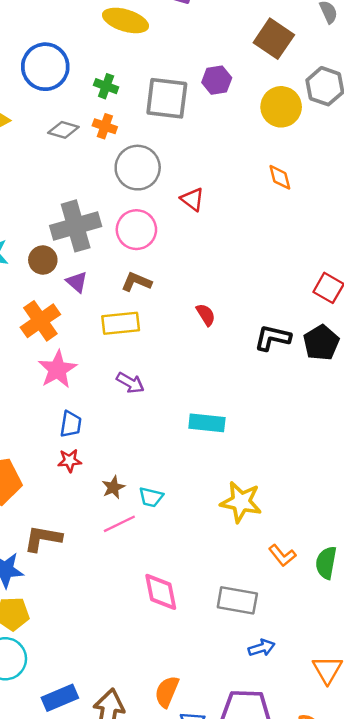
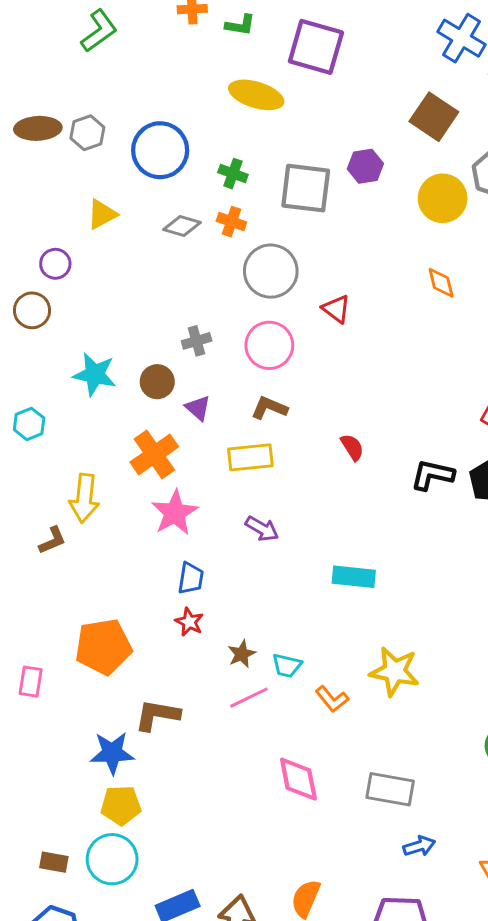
gray cross: (76, 226) -> (197, 341), size x0.5
red star: (70, 461) -> (189, 622), turned 30
orange L-shape: (282, 555) -> (332, 699), moved

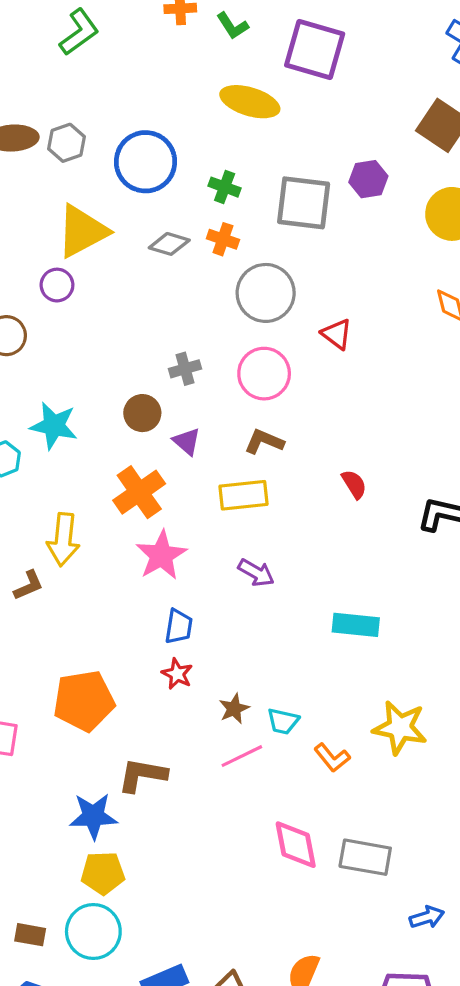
green L-shape: (240, 25) -> (232, 26), turned 48
yellow triangle: (102, 214) -> (82, 231), size x1.6
purple circle: (55, 264) -> (57, 285), moved
cyan star: (95, 374) -> (54, 426), moved
gray rectangle: (390, 789) -> (365, 857), moved

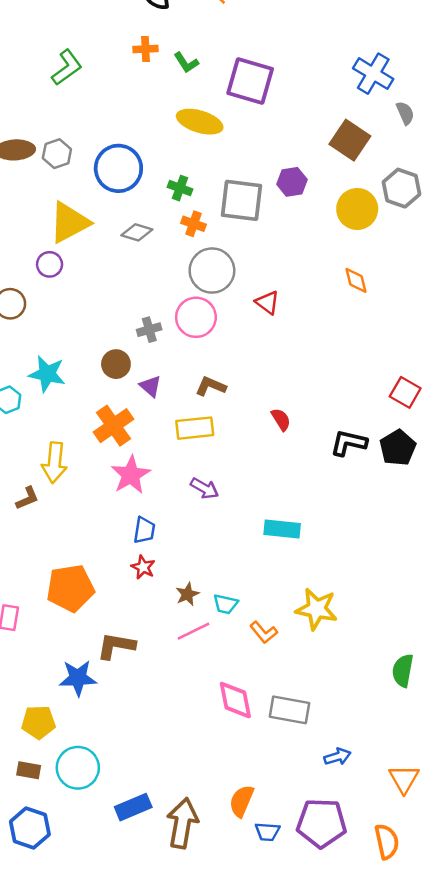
orange cross: (223, 239) -> (194, 224), moved
pink circle: (264, 374) -> (196, 317), moved
yellow pentagon: (103, 873) -> (38, 722), moved

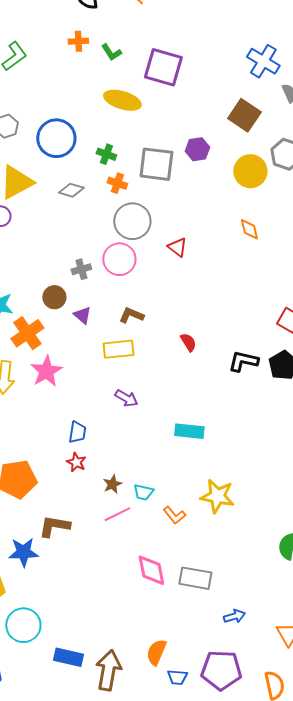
orange cross: (114, 426) -> (27, 333), moved
pink star: (131, 475) -> (46, 371), moved
blue rectangle: (133, 807) -> (68, 657), turned 36

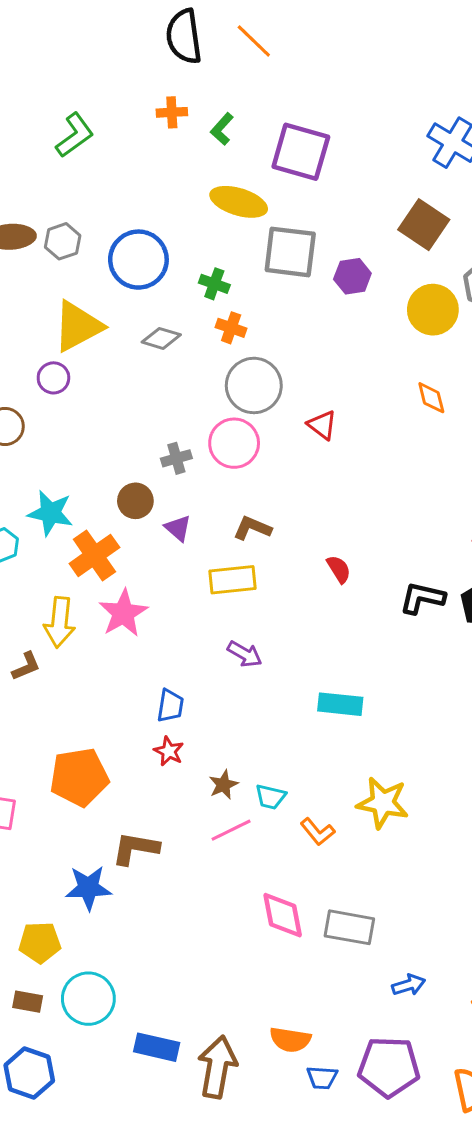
green L-shape: (111, 52) -> (222, 129), turned 75
gray square: (156, 164) -> (290, 252), moved
orange semicircle: (156, 652) -> (290, 1040), turned -104

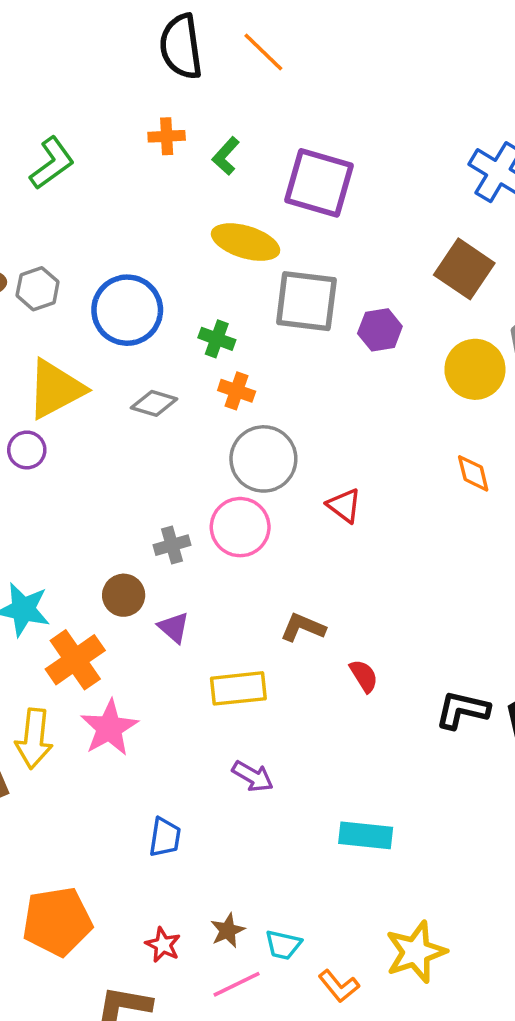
brown L-shape: (252, 528) -> (303, 627), moved
red star: (169, 751) -> (163, 945), moved
yellow star: (383, 803) -> (416, 952), turned -30

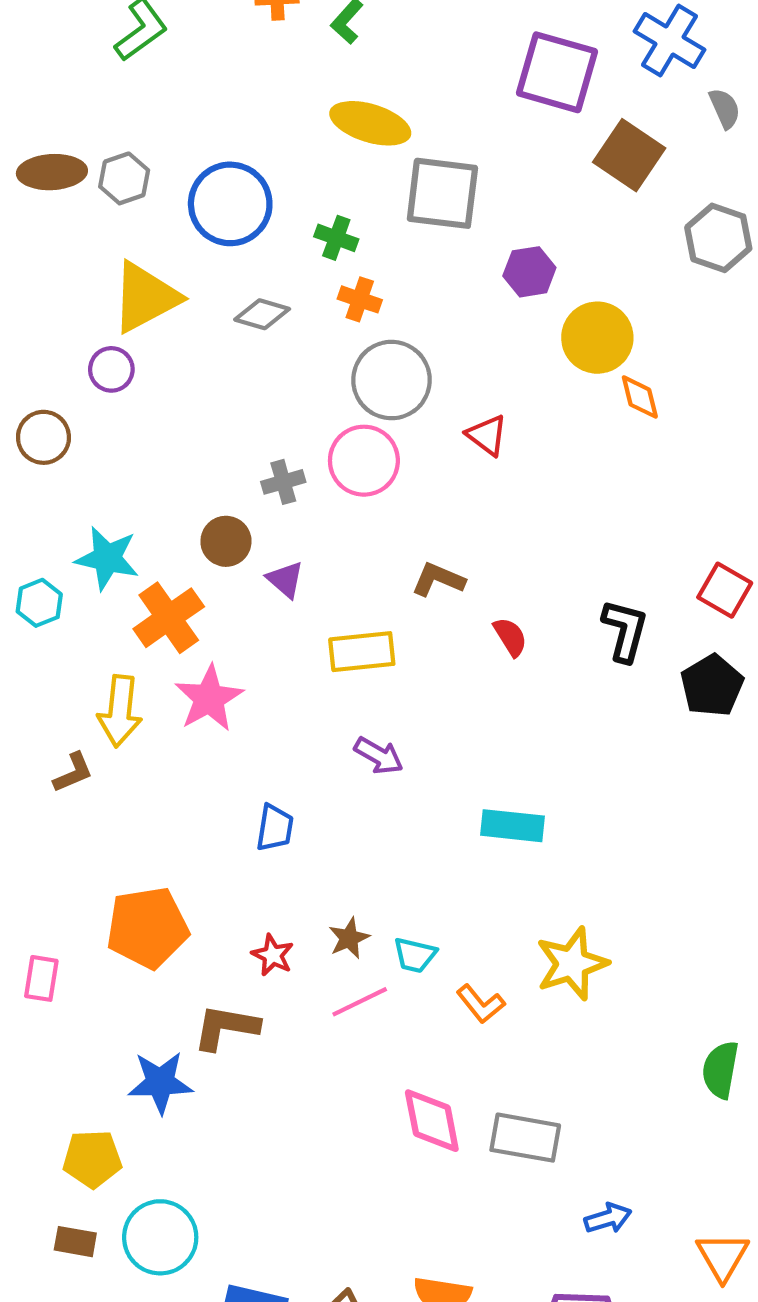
purple square: (319, 183) -> (557, 72), moved
purple hexagon: (380, 330) -> (529, 272), moved
yellow circle: (475, 369) -> (597, 338), moved
black L-shape: (462, 710) -> (625, 630), moved, turned 92

